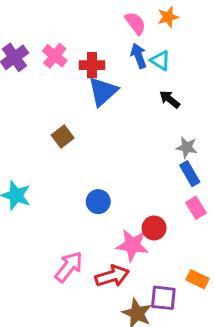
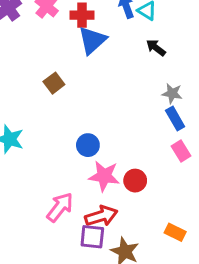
red circle: (154, 228) -> (135, 181), moved
pink star: (132, 245) -> (104, 176), moved
orange rectangle: (197, 279) -> (175, 232), moved
purple square: (163, 298) -> (92, 237), moved

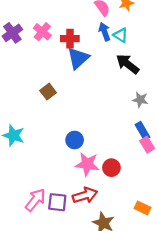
black arrow: (156, 48) -> (128, 64), size x1.5
blue rectangle: (175, 119) -> (143, 131), moved
pink arrow: (60, 207) -> (35, 200), moved
purple square: (92, 237) -> (57, 202), moved

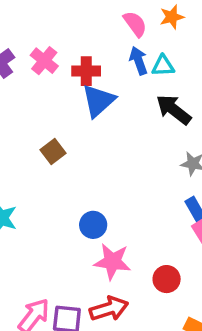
cyan triangle: (121, 35) -> (163, 66), turned -35
red circle: (111, 168) -> (167, 279), moved

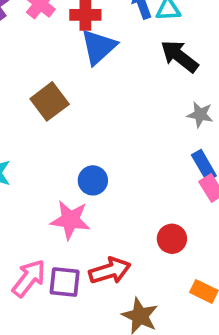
brown square: (53, 151) -> (50, 101), size x1.4
pink star: (112, 262) -> (70, 220), moved

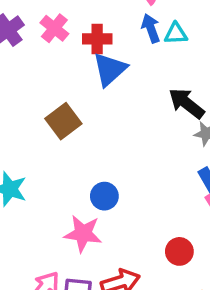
black arrow: (179, 56) -> (187, 103), moved

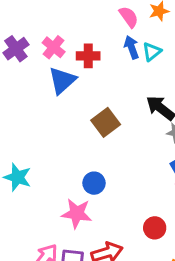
cyan triangle: (176, 34) -> (152, 52), turned -36
blue triangle: (110, 69) -> (62, 80), moved
brown square: (63, 121) -> (106, 122), moved

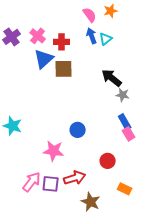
brown square: (106, 122) -> (64, 69), moved, turned 36
blue circle: (94, 183) -> (78, 130), moved

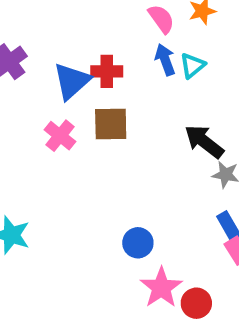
pink cross: (38, 36) -> (60, 136), moved
blue triangle: (44, 59) -> (72, 81), moved
pink star: (54, 151) -> (161, 288), moved, turned 30

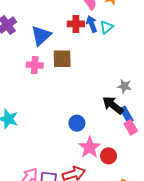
red cross: (107, 71) -> (76, 24), moved
pink cross: (60, 136) -> (35, 65), turned -35
black arrow: (204, 142) -> (113, 105), moved

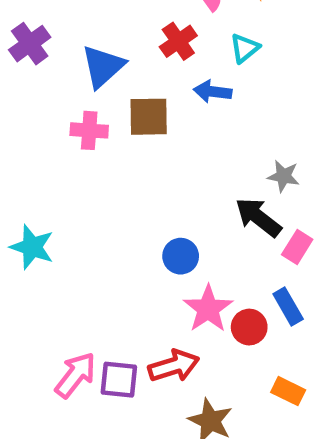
red cross: (76, 24) -> (178, 41), turned -35
blue arrow: (92, 24) -> (213, 92), moved, turned -63
blue rectangle: (126, 115) -> (288, 306), moved
pink rectangle: (131, 127) -> (297, 247), moved, turned 64

